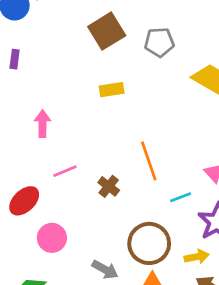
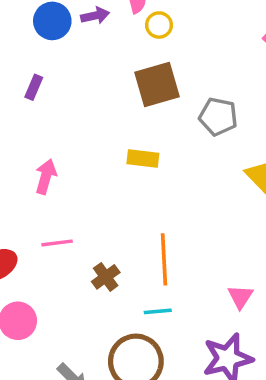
cyan line: (181, 197) -> (158, 311), moved

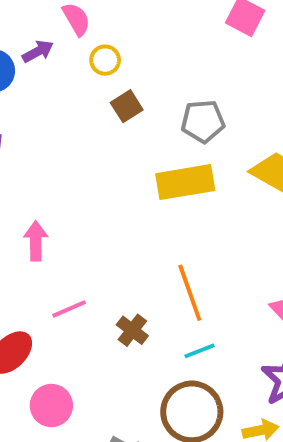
yellow circle: (159, 25) -> (105, 60), moved
brown square: (157, 85) -> (127, 106), size x0.6
yellow rectangle: (143, 158) -> (185, 182), moved, size x1.6

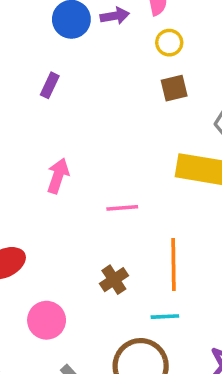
pink line: (69, 309) -> (122, 208), moved
pink circle: (51, 405) -> (47, 320), moved

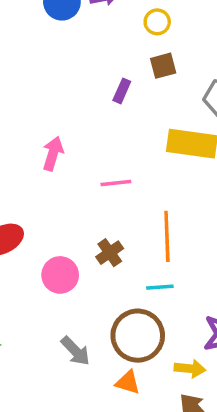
purple rectangle: (50, 85) -> (122, 91), moved
pink circle: (47, 320) -> (60, 275), moved

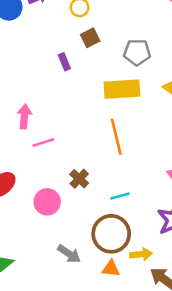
purple rectangle: (122, 91) -> (64, 62), turned -35
pink line: (116, 183) -> (43, 143), moved
orange line: (167, 236) -> (116, 137), moved
yellow arrow: (190, 369) -> (141, 254), moved

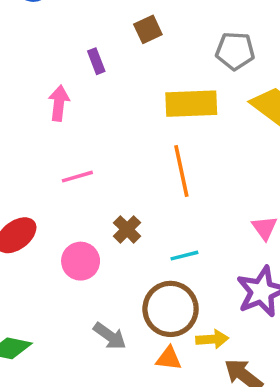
gray pentagon: (137, 52) -> (235, 51), moved
purple rectangle: (64, 62) -> (96, 61), moved
pink arrow: (24, 116) -> (59, 103), moved

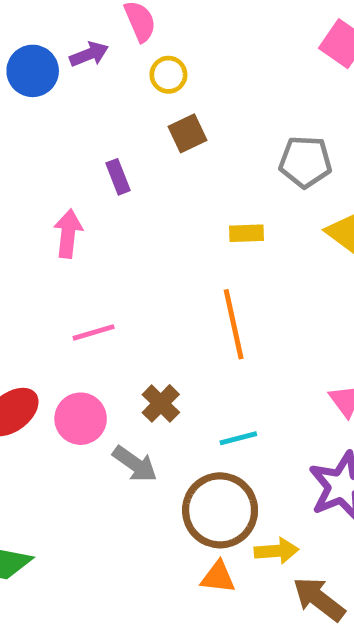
yellow rectangle: (191, 104) -> (246, 233), size x0.5
pink circle: (81, 261) -> (81, 419), moved
gray arrow: (110, 336) -> (135, 464), moved

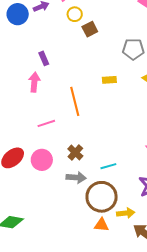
brown square: (188, 133) -> (90, 29), moved
purple rectangle: (118, 177) -> (44, 58), moved
orange line: (234, 324) -> (75, 101), moved
gray arrow: (135, 464) -> (76, 178), moved, turned -30

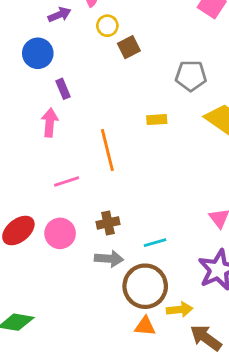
blue circle: (18, 14) -> (38, 53), moved
brown cross: (75, 152) -> (108, 223), turned 35

